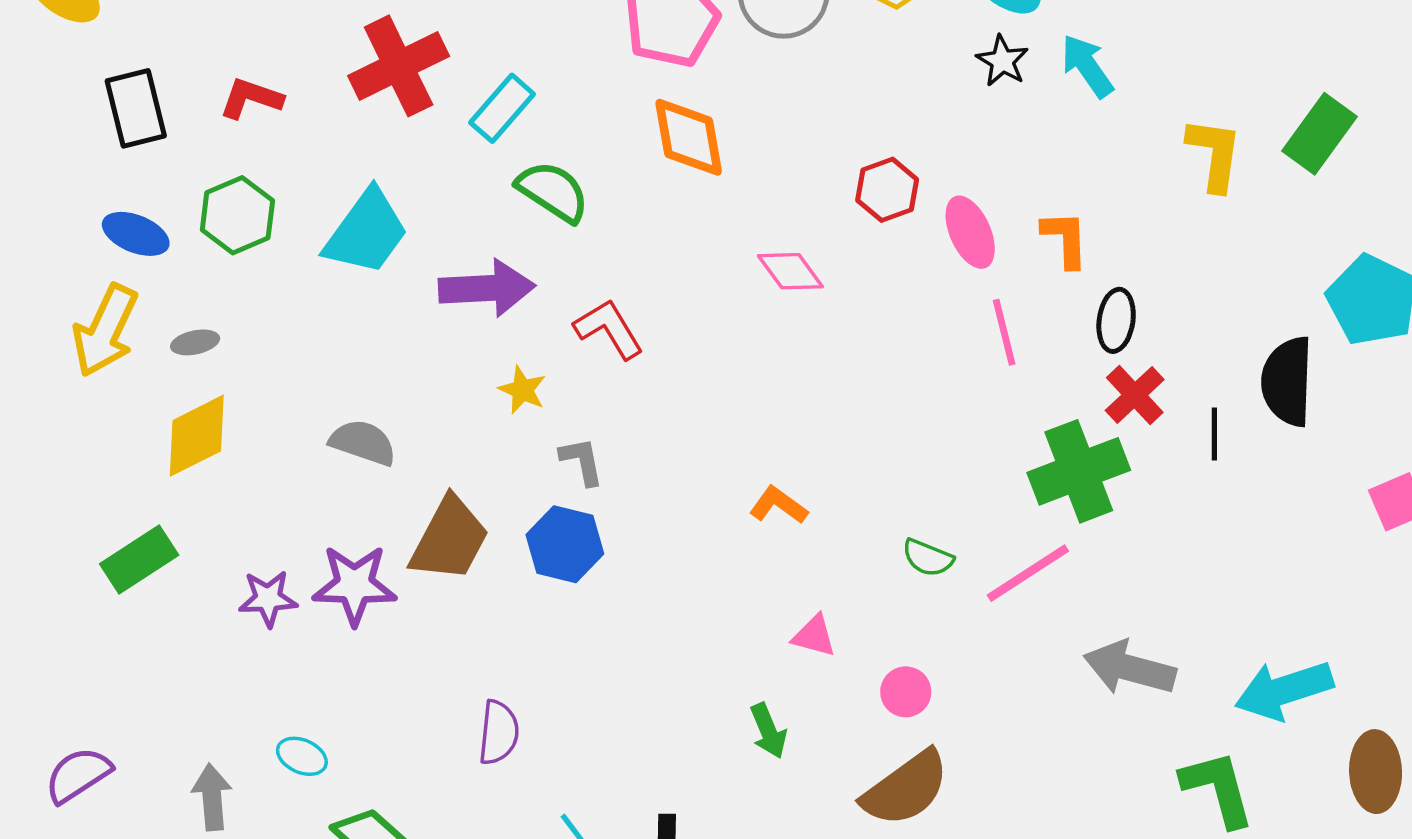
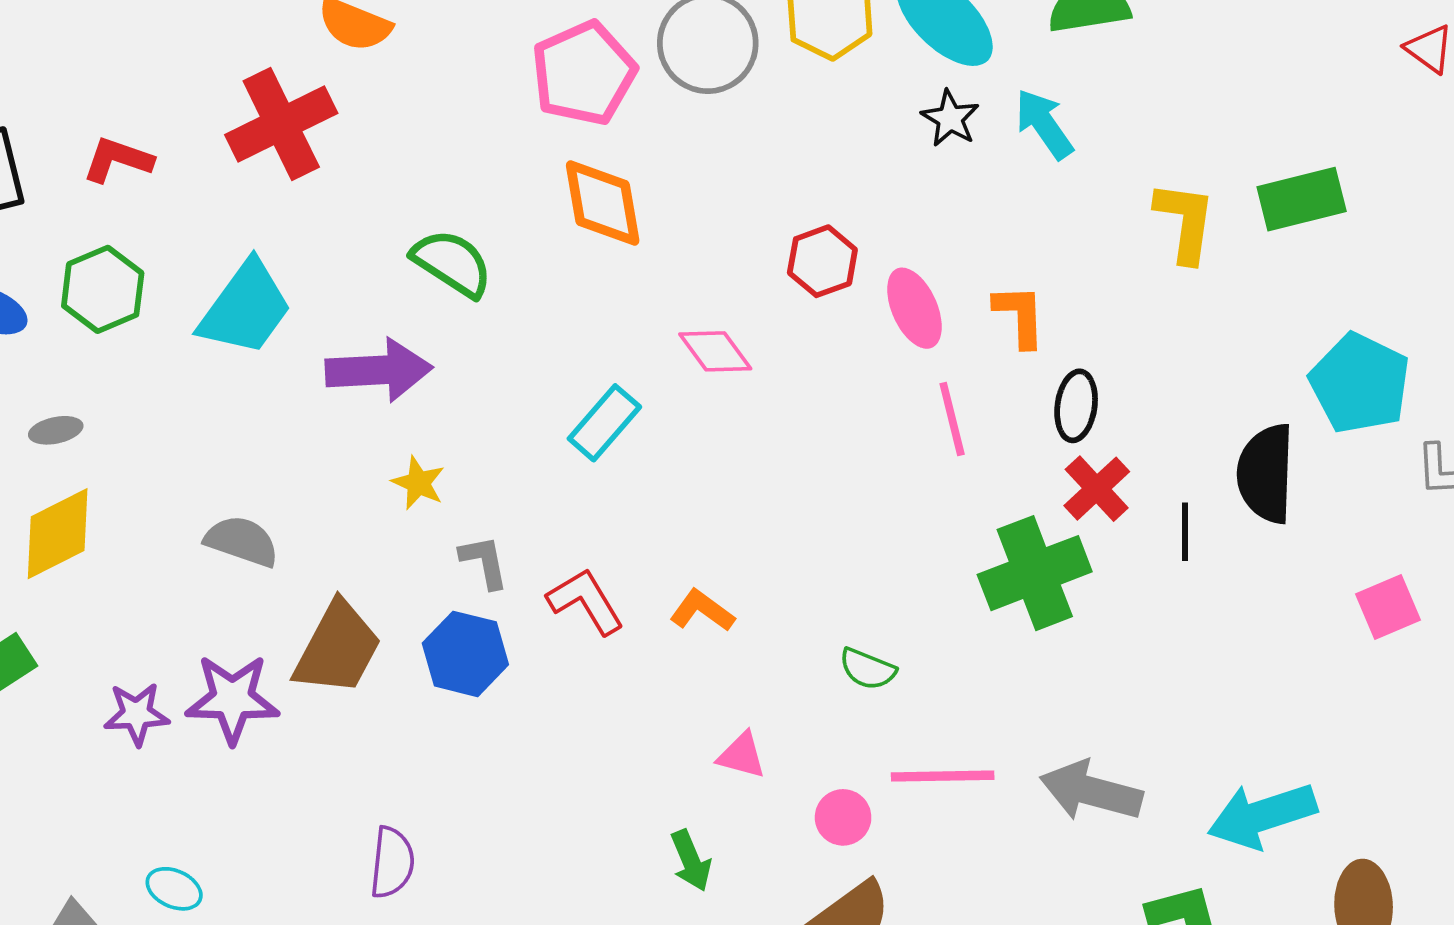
cyan rectangle: (502, 108) -> (604, 423), moved
green rectangle: (1320, 134) -> (1302, 199), turned 40
red L-shape: (609, 329) -> (586, 601), moved
pink line: (1028, 573) -> (943, 776), moved, turned 32

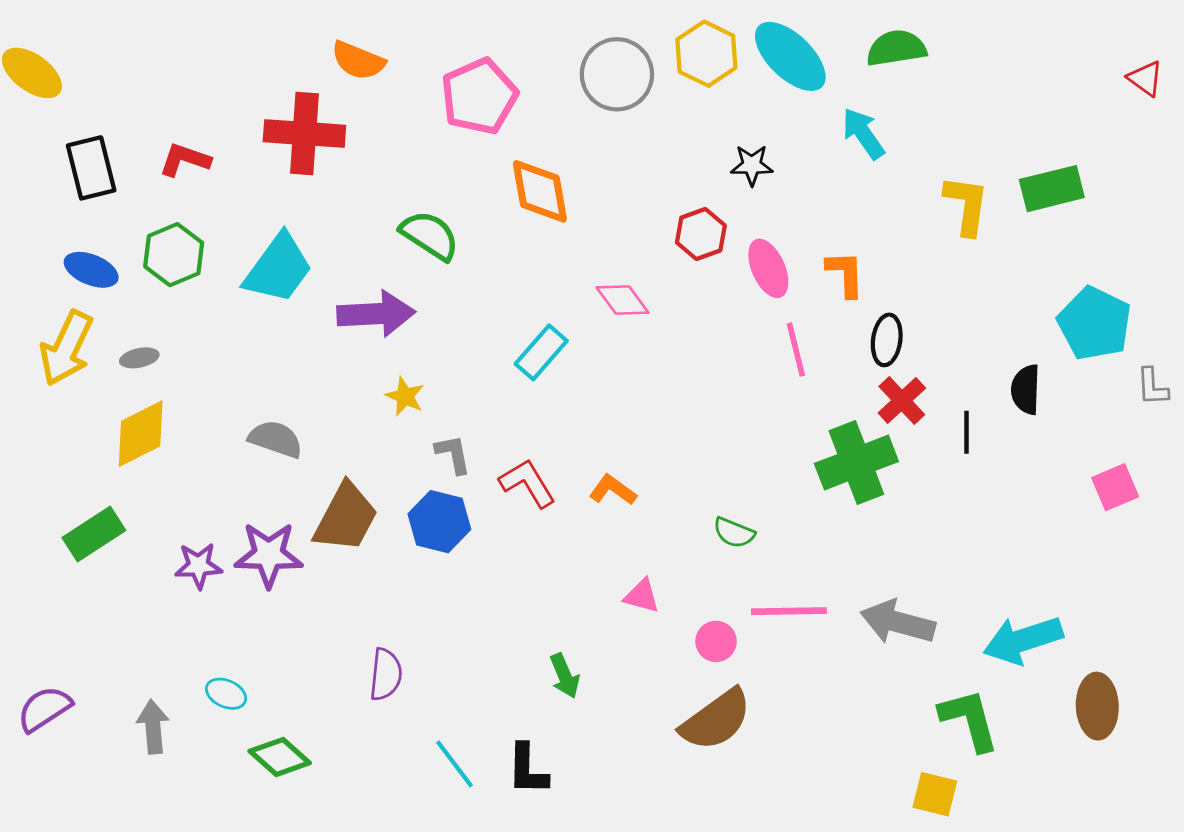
pink pentagon: (584, 73) -> (479, 96), moved
black star: (950, 118) -> (752, 165), moved, turned -30
red cross: (281, 124) -> (304, 134), turned 30
black semicircle: (1266, 474) -> (1026, 390), size x0.7
green arrow: (691, 861) -> (565, 676), moved

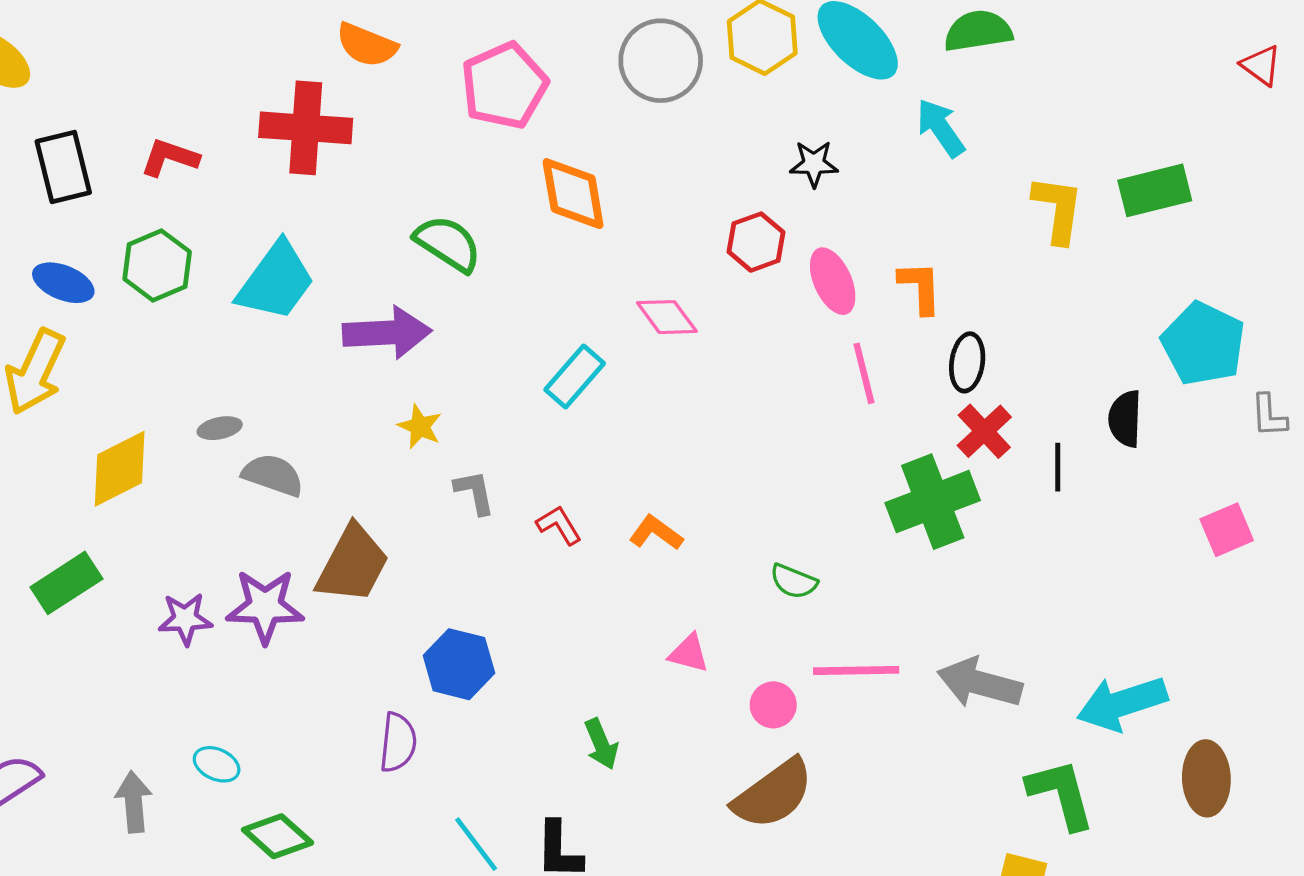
gray ellipse: (139, 358) -> (220, 428), moved
red L-shape: (527, 483) -> (559, 525), size x0.7
blue hexagon: (439, 522) -> (459, 664), moved

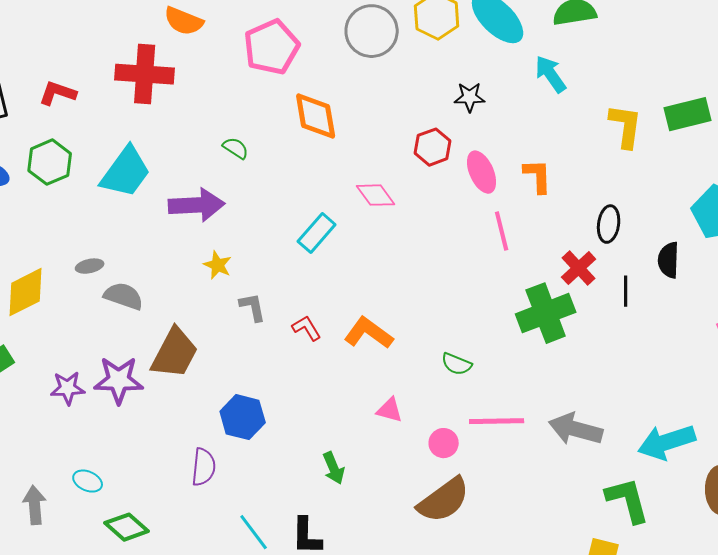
green semicircle: (448, 244) -> (236, 148), size x0.6
black ellipse: (967, 362) -> (609, 224), moved
orange L-shape: (656, 533) -> (369, 333), size x1.4

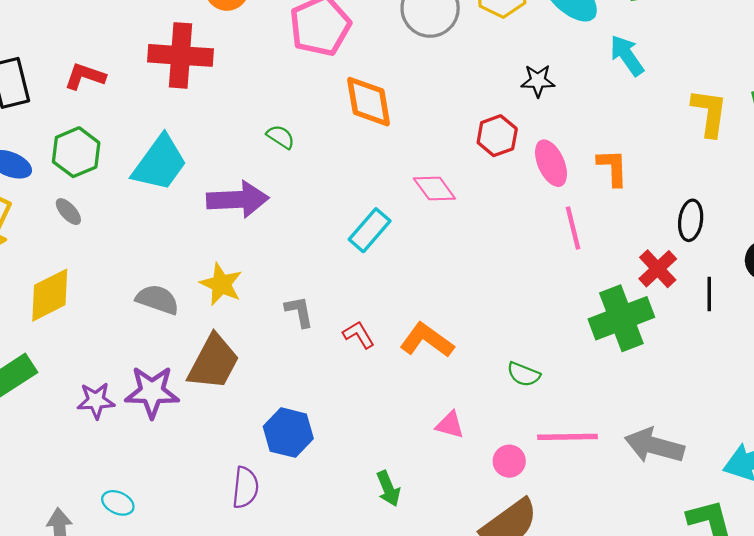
yellow star: (218, 265) -> (221, 284), moved, size x1.4
gray ellipse: (90, 266) -> (68, 212), moved, turned 60

